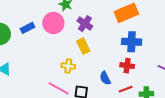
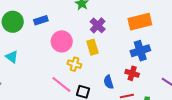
pink circle: (53, 23) -> (62, 41), moved
blue cross: (132, 42) -> (140, 51), turned -30

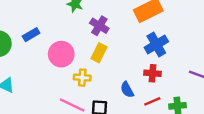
yellow rectangle: (92, 47) -> (99, 53), turned 56

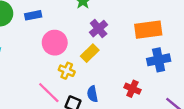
blue cross: (156, 44) -> (159, 60), moved
blue semicircle: (127, 90) -> (92, 94), moved

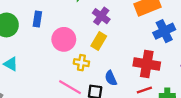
blue rectangle: (33, 15) -> (37, 19), turned -56
red cross: (132, 89) -> (147, 64), size x1.6

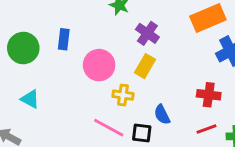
red cross: (147, 64) -> (209, 95), size x0.7

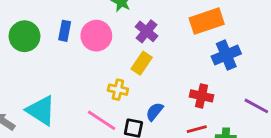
pink circle: (99, 65) -> (96, 36), moved
cyan triangle: (30, 99) -> (41, 110), moved, size x1.6
blue semicircle: (162, 115) -> (155, 112), turned 60

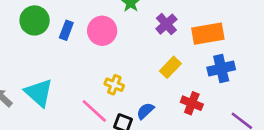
blue rectangle: (65, 31) -> (66, 30), moved
purple cross: (147, 31) -> (166, 24), moved
yellow rectangle: (142, 63) -> (170, 67), moved

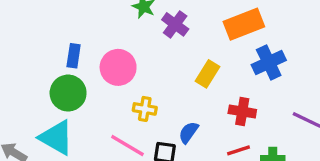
green circle: (35, 20) -> (68, 93), moved
purple cross: (166, 24) -> (175, 24), moved
pink circle: (102, 31) -> (118, 67), moved

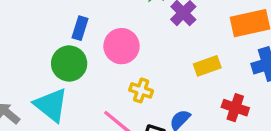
yellow rectangle: (208, 74) -> (207, 66), turned 30

